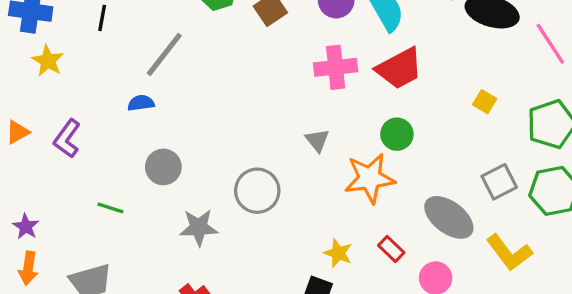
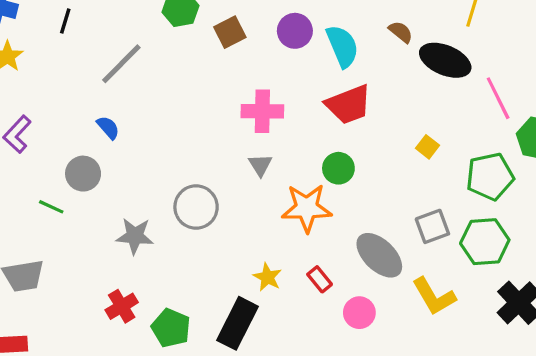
pink cross: (336, 67) -> (262, 111), moved
blue semicircle: (141, 103) -> (108, 127), moved, turned 50
gray circle: (163, 167) -> (83, 174), moved

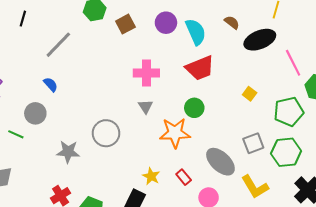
black ellipse: (445, 60) -> (260, 40), turned -44

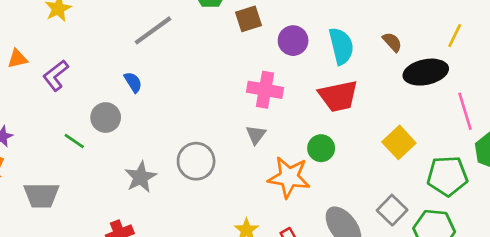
purple circle: (166, 23) -> (293, 41), moved
yellow square: (250, 94) -> (399, 142), size x1.6
gray square: (253, 143) -> (392, 210), turned -35
gray star: (68, 152) -> (141, 177), turned 30

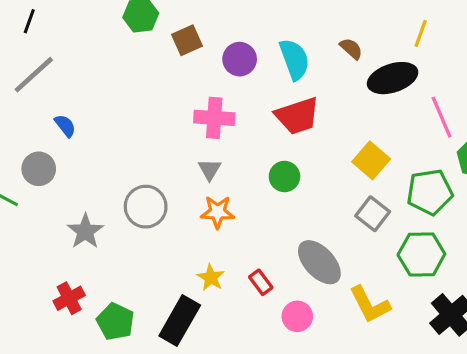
gray line: (153, 30) -> (34, 75), moved
orange star: (289, 177) -> (218, 212), moved, size x0.7
gray square: (392, 210) -> (373, 214), moved

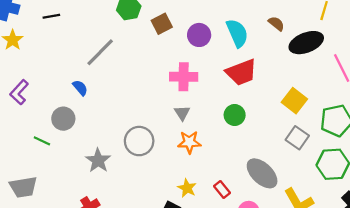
black line: (29, 21) -> (51, 16), turned 63
gray line: (34, 75) -> (100, 52), moved

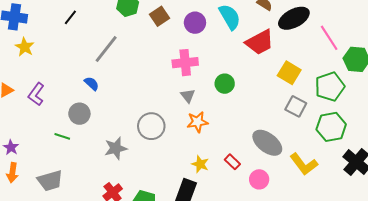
black line: (51, 16) -> (70, 17), moved, turned -35
red trapezoid: (241, 72) -> (260, 42), moved
green circle: (235, 115) -> (225, 84), moved
gray star: (98, 160) -> (116, 148), turned 30

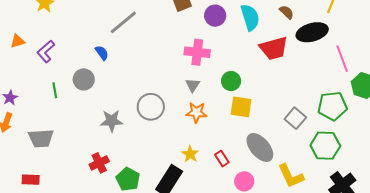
yellow square: (289, 73) -> (241, 107), moved, turned -35
green line: (62, 136) -> (55, 90), moved, turned 49

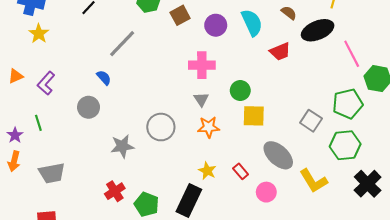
red trapezoid: (274, 48) -> (280, 52), size x0.7
green line: (55, 90) -> (38, 123), moved

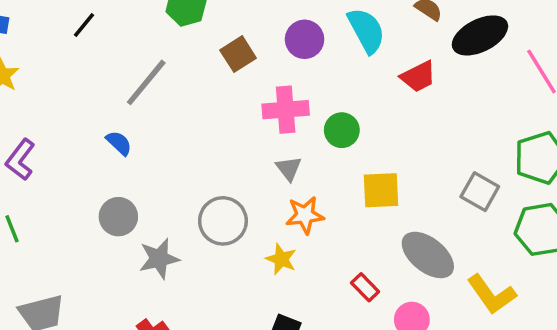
brown square: (180, 15) -> (238, 54), moved
green circle: (240, 91) -> (342, 130), moved
gray circle: (89, 107) -> (118, 217), moved
yellow star: (207, 171) -> (281, 259), moved

